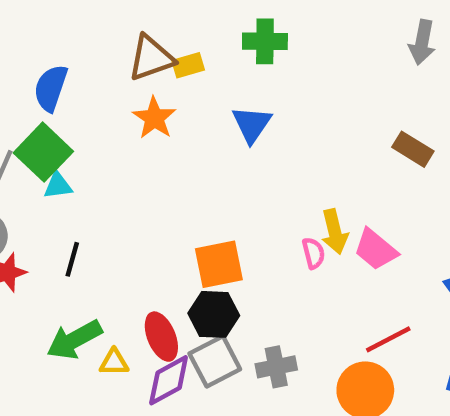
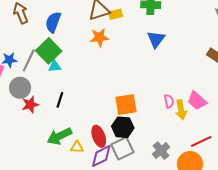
orange star: (154, 118) -> (99, 37), turned 30
blue triangle: (252, 124) -> (156, 39), moved
yellow arrow: (335, 232) -> (181, 110), moved
gray cross: (276, 367) -> (161, 151), moved, turned -30

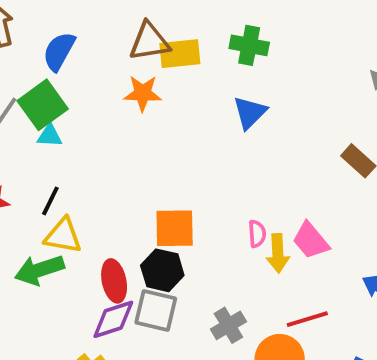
yellow rectangle: (116, 14) -> (180, 54), size x1.5
yellow triangle: (77, 147) -> (63, 236), moved, size x1.5
gray square: (122, 148) -> (156, 311), turned 30

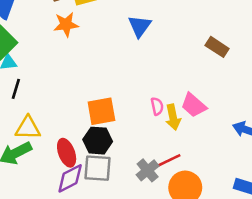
black line: (50, 201) -> (16, 89), moved
red line: (307, 319) -> (167, 161), moved

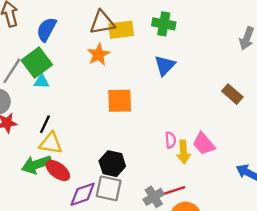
orange star: (66, 24) -> (98, 54), turned -30
black line: (16, 89) -> (45, 124), moved
orange square: (101, 111) -> (120, 101), moved
red ellipse: (67, 153) -> (58, 170), moved, turned -40

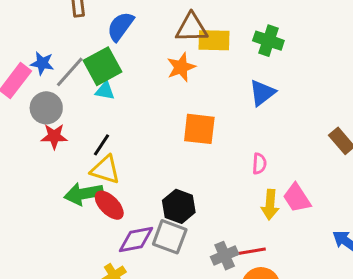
pink semicircle: (170, 140) -> (259, 164), moved

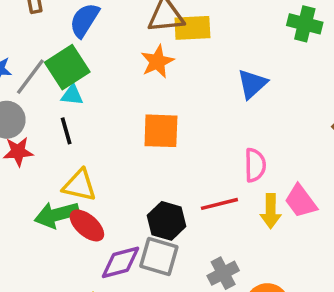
green cross: (268, 41) -> (305, 24), moved
orange square: (199, 129) -> (161, 131), moved
black line: (101, 145) -> (66, 131), moved, turned -45
pink semicircle: (259, 164) -> (255, 165), size x1.4
red line: (249, 252) -> (219, 204), moved

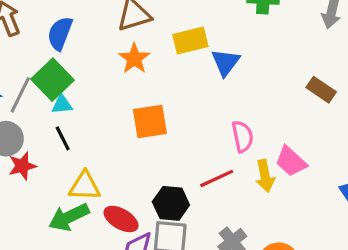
yellow rectangle: (192, 28) -> (190, 40), moved
red ellipse: (87, 225) -> (121, 219), moved

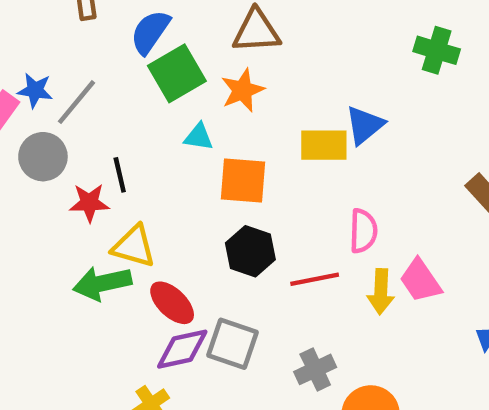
yellow rectangle: (190, 40) -> (324, 145), moved
green square: (52, 80) -> (177, 73), moved
cyan triangle: (62, 104) -> (199, 137), moved
red star: (22, 166) -> (89, 203), moved
black hexagon: (171, 203) -> (250, 251), moved

